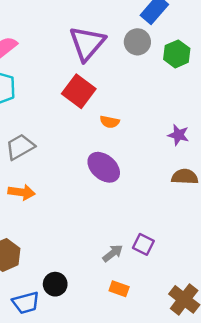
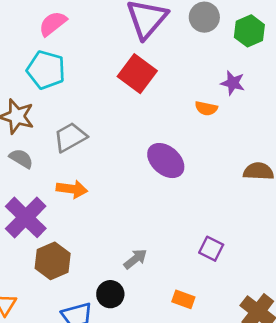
orange semicircle: (110, 122) -> (206, 108), moved
purple star: (178, 135) -> (233, 83), moved
gray arrow: (113, 253) -> (135, 259), moved

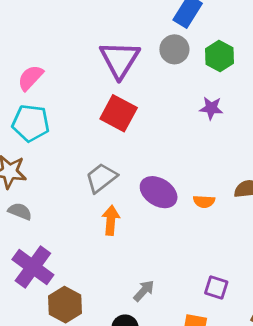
orange semicircle: (206, 108) -> (204, 201), moved
gray trapezoid: (70, 137) -> (101, 178), moved
orange arrow: (72, 189) -> (111, 220), moved, turned -84
purple square: (211, 249) -> (216, 288), moved

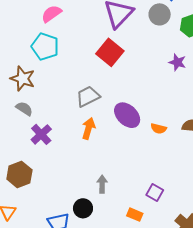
purple cross: (33, 267) -> (41, 134), moved, size x0.7
gray arrow: (144, 291) -> (102, 184), turned -54
brown hexagon: (65, 305) -> (19, 175), moved

